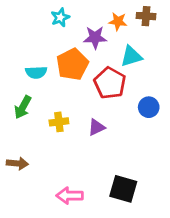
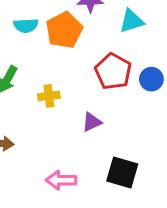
cyan semicircle: (36, 72) -> (26, 26), moved
red pentagon: (110, 83) -> (113, 71), moved
purple triangle: (96, 127) -> (92, 122), moved

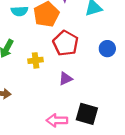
red pentagon: (113, 71) -> (66, 43), moved
pink arrow: (61, 180) -> (57, 120), moved

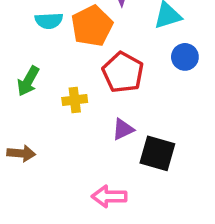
blue circle: (107, 49) -> (185, 57), moved
black square: (87, 114) -> (157, 153), moved

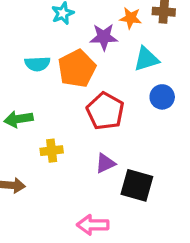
green arrow: (28, 81) -> (18, 119), turned 52
yellow cross: (75, 100) -> (52, 151), moved

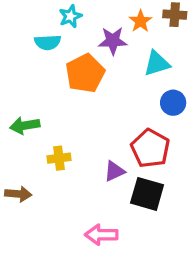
orange star: (131, 18) -> (141, 21), turned 30
cyan semicircle: (37, 64) -> (48, 42), moved
red pentagon: (105, 111) -> (150, 148), moved

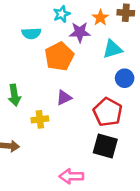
cyan star: (70, 16) -> (62, 14), moved
green arrow: (25, 126) -> (14, 95), turned -90
purple triangle: (114, 171) -> (64, 98), moved

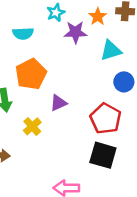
orange pentagon: (59, 56) -> (31, 74), moved
yellow cross: (40, 119) -> (32, 126), turned -35

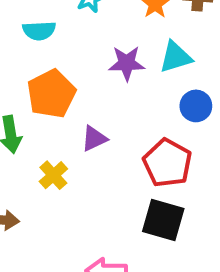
purple star: (75, 32) -> (127, 63), moved

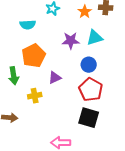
blue circle: (196, 106) -> (89, 65), moved
yellow cross: (53, 175) -> (35, 96), turned 32

